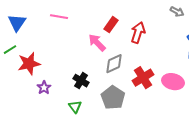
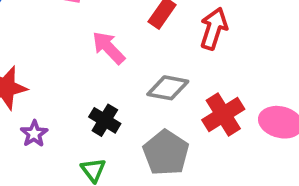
pink arrow: (97, 43) -> (109, 48), moved
gray diamond: (114, 64) -> (168, 88), turned 35

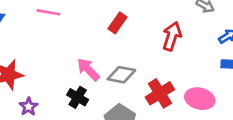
red arrow: (214, 29) -> (172, 36), moved
pink arrow: (109, 48) -> (88, 69), moved

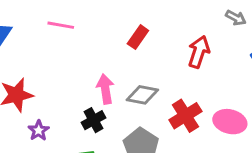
pink arrow: (88, 69) -> (105, 89), turned 35
black cross: (78, 97) -> (93, 120), turned 30

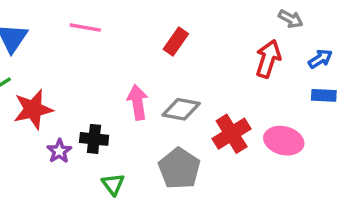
red arrow: (199, 52) -> (268, 59), moved
black cross: (93, 120) -> (94, 139), moved, turned 35

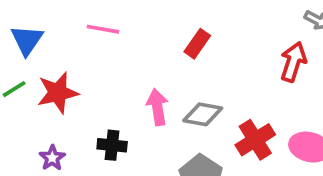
red star: (33, 109) -> (58, 93), moved
purple star: (59, 151) -> (52, 158), moved

